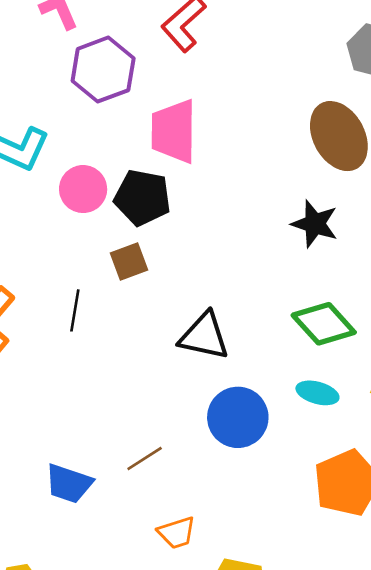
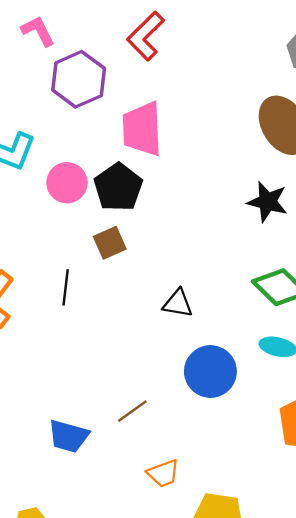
black pentagon: (142, 198) -> (118, 187), turned 30
black triangle: (204, 336) -> (178, 303), size x0.7

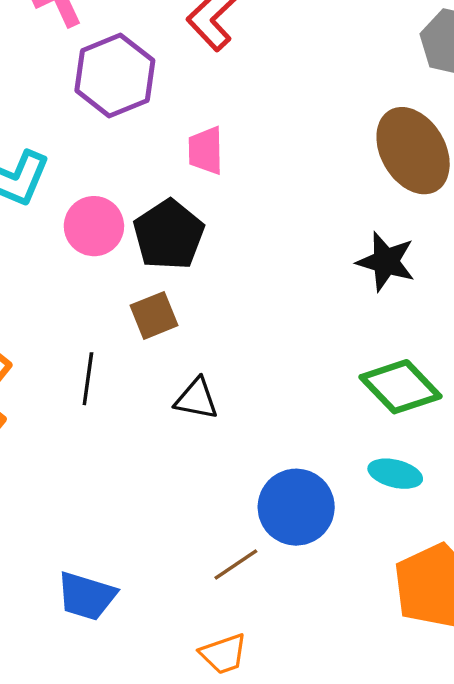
pink trapezoid: (142, 129) -> (206, 151), size x0.6
black triangle: (178, 303) -> (196, 399), moved
brown line: (132, 411) -> (236, 565), moved

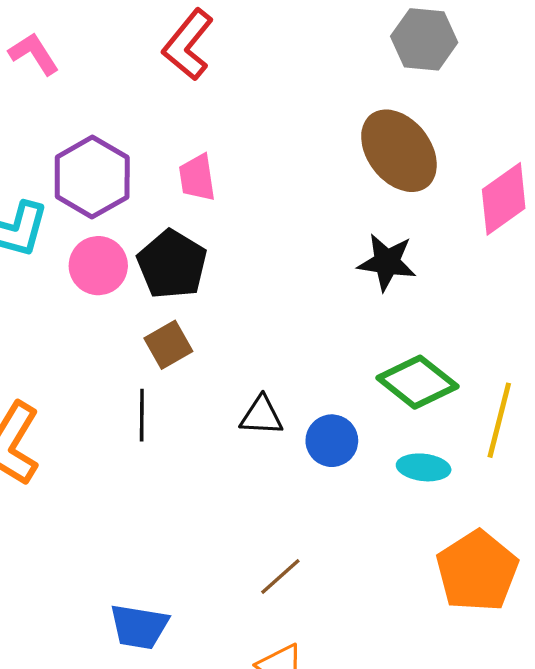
purple hexagon: (115, 76) -> (92, 177), moved
black line: (88, 379) -> (142, 415), moved
black triangle: (196, 399) -> (261, 416), moved
blue circle: (296, 507) -> (332, 441), moved, size x0.7

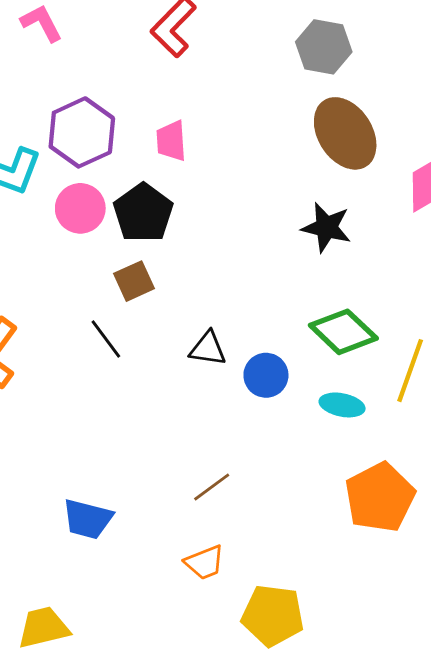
gray hexagon: (424, 39) -> (324, 47), moved
black line: (142, 415) -> (106, 339), turned -42

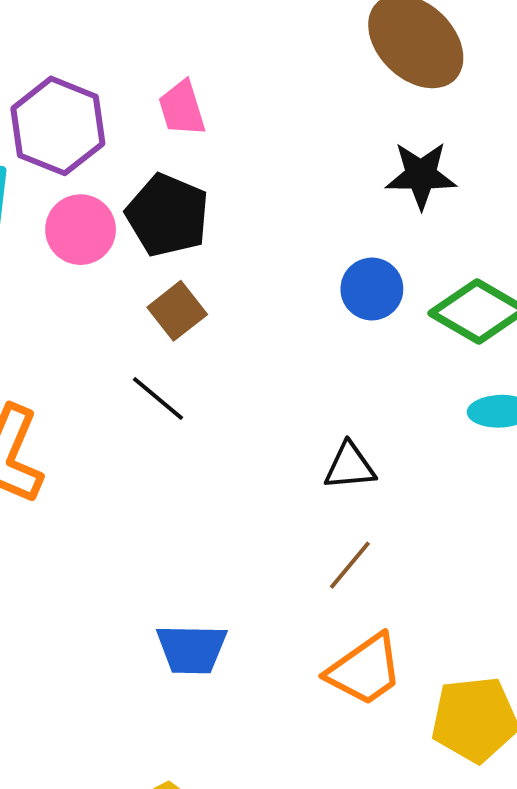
black triangle: (208, 349) -> (350, 466), moved
blue circle: (266, 375) -> (372, 289), moved
orange trapezoid: (205, 562) -> (365, 670), size x1.4

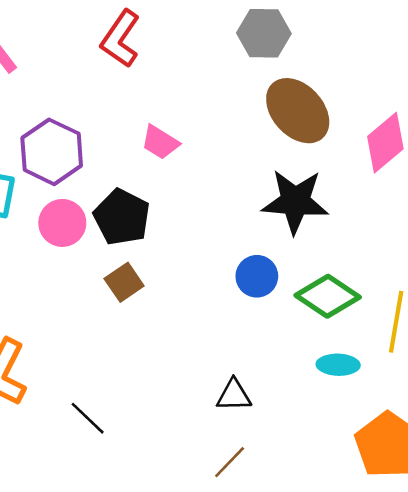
pink trapezoid: (182, 108) -> (160, 142), moved, turned -45
black star: (421, 175) -> (295, 201), size x1.4
black line: (158, 399) -> (88, 418), moved

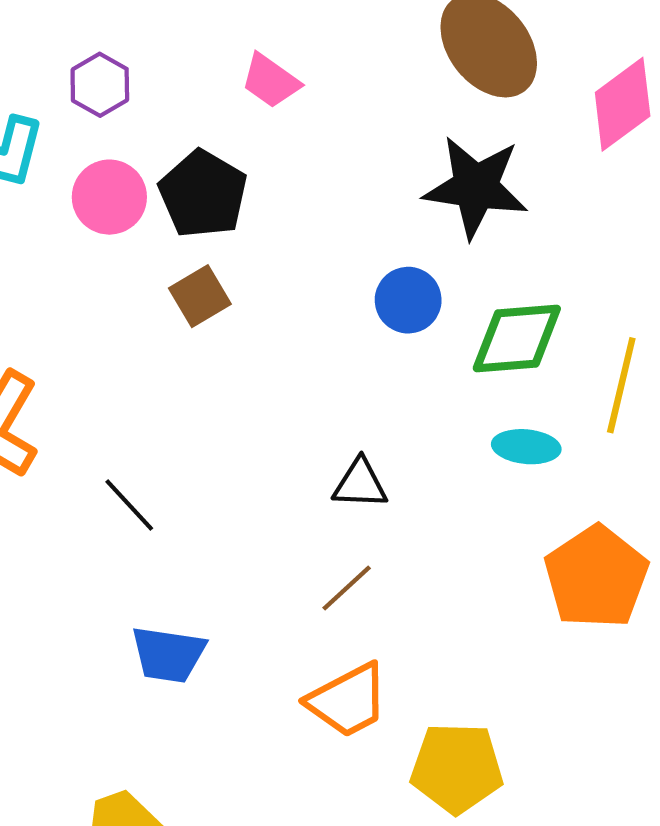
purple hexagon: (52, 152) -> (100, 85), size x0.6
green diamond: (328, 296) -> (517, 339), turned -42

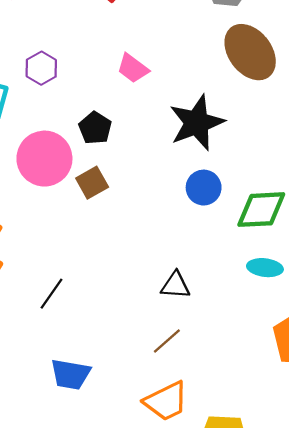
black star: (476, 187) -> (197, 123), moved, turned -30
black pentagon: (203, 194) -> (95, 128), size x0.7
pink circle: (109, 197) -> (44, 159), moved, size x1.4
black line: (129, 505) -> (52, 294), turned 76

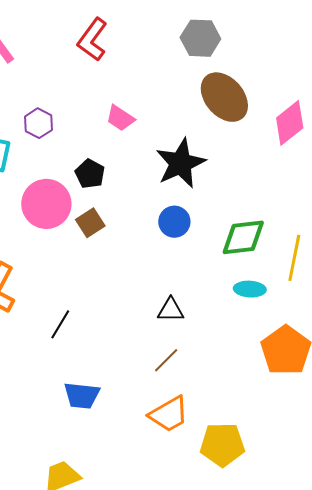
blue circle: (204, 188) -> (174, 222), moved

